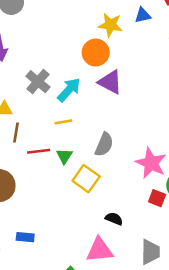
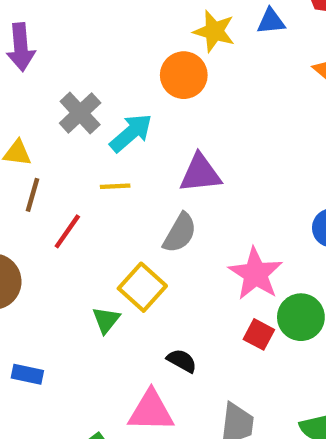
purple triangle: (110, 82) -> (200, 173), moved, turned -40
red line: (39, 151) -> (67, 231), turned -55
green triangle: (64, 156) -> (106, 320), moved

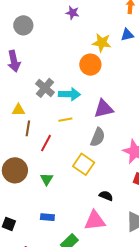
cyan arrow: (131, 133) -> (69, 94), turned 50
green triangle: (106, 320) -> (47, 179), moved
blue rectangle: (27, 374) -> (47, 217), moved

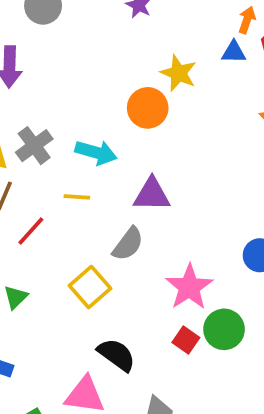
blue triangle: (127, 35) -> (234, 52), moved
gray cross: (45, 88) -> (34, 146), moved
black semicircle: (106, 196) -> (116, 355), size x1.5

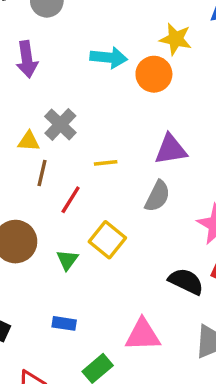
cyan arrow: (96, 152) -> (109, 58), moved
yellow square: (90, 287) -> (107, 240), moved
black semicircle: (116, 355) -> (186, 281), moved

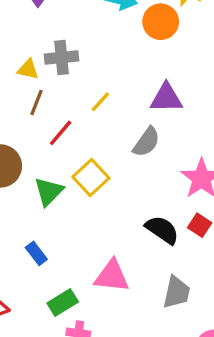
gray cross: (60, 124) -> (62, 58), turned 32
yellow line: (106, 163) -> (100, 102), turned -50
green triangle: (67, 260) -> (49, 191), size x1.4
blue rectangle: (64, 323) -> (36, 253), turned 35

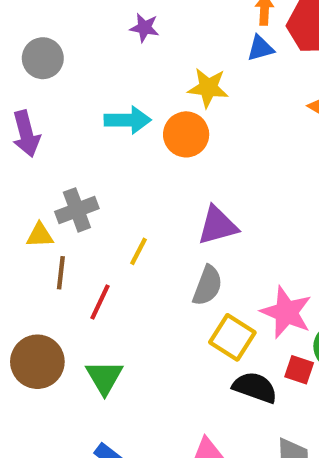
yellow square: (91, 177) -> (232, 337), moved

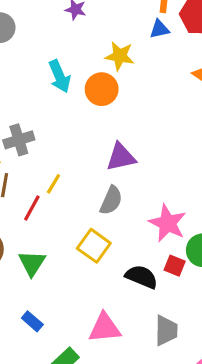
cyan arrow: (128, 120) -> (60, 76), turned 64
yellow line: (138, 251) -> (53, 184), moved
yellow square: (232, 337) -> (94, 246), moved

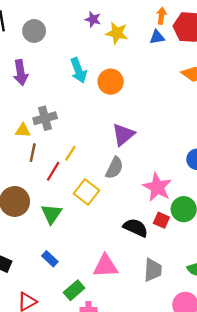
yellow star: (120, 56) -> (117, 33), moved
purple triangle: (121, 157) -> (123, 135), turned -30
yellow square: (94, 246) -> (86, 192), moved

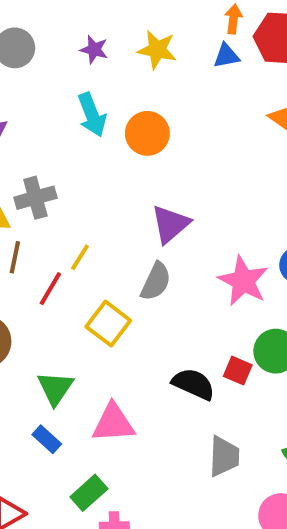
purple star: (93, 19) -> (94, 50), moved
pink star: (157, 187) -> (243, 281), moved
green triangle: (51, 214) -> (55, 388), moved
pink triangle: (106, 266) -> (113, 423), moved

